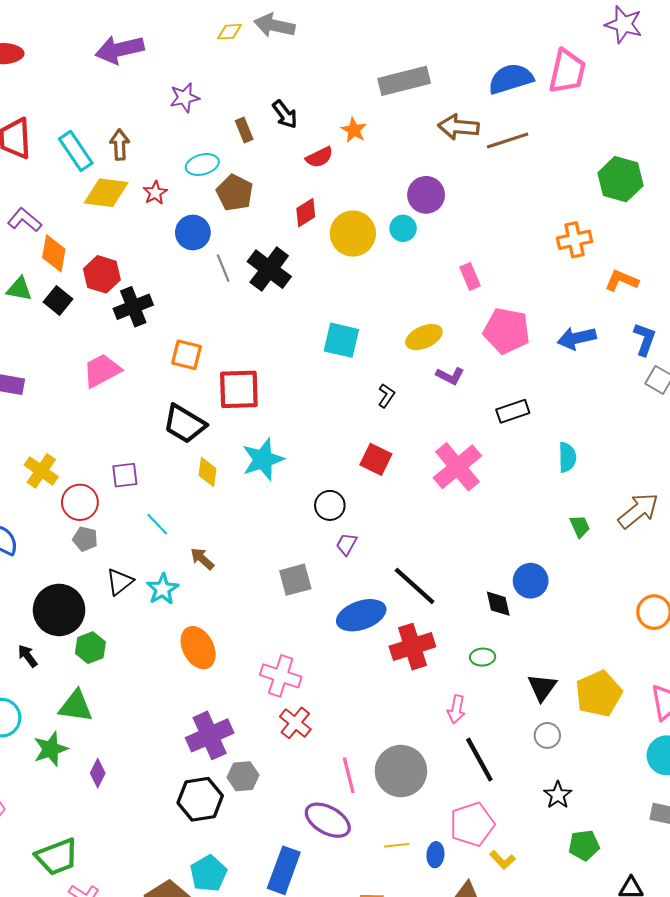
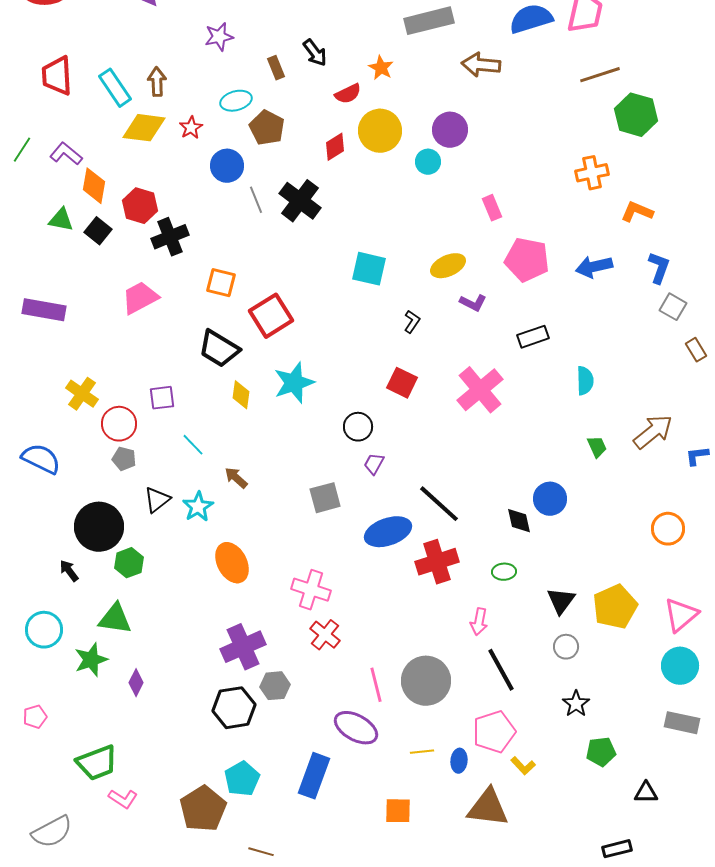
brown line: (508, 140) -> (600, 75), moved
yellow circle: (353, 234) -> (380, 131), moved
red square: (239, 389) -> (271, 316), turned -30

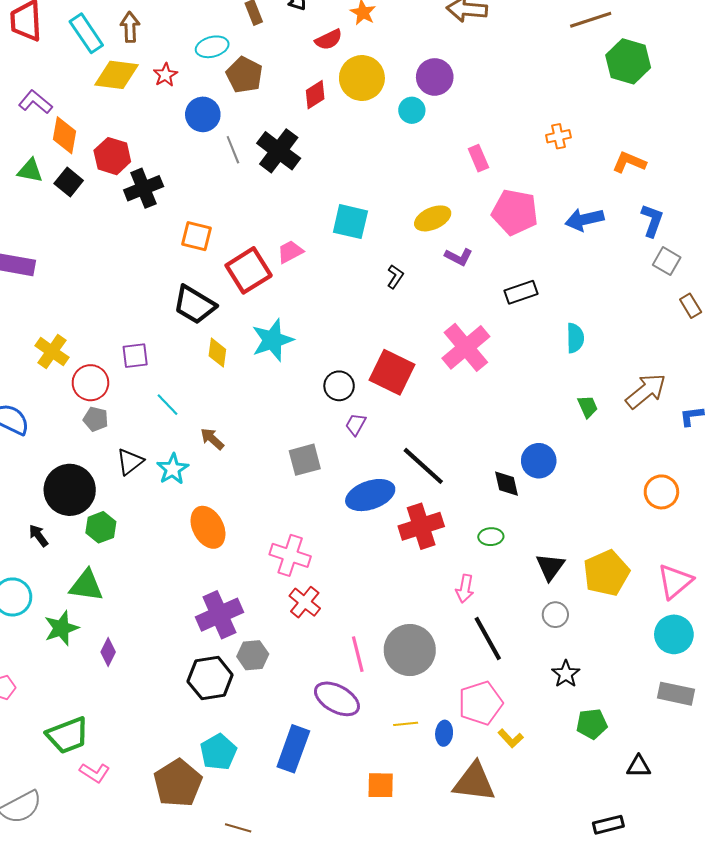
orange cross: (592, 173) -> (558, 136), moved, size x0.7
pink trapezoid: (140, 298) -> (290, 252), moved, size x0.7
red square: (402, 383) -> (392, 372), moved, size x1.4

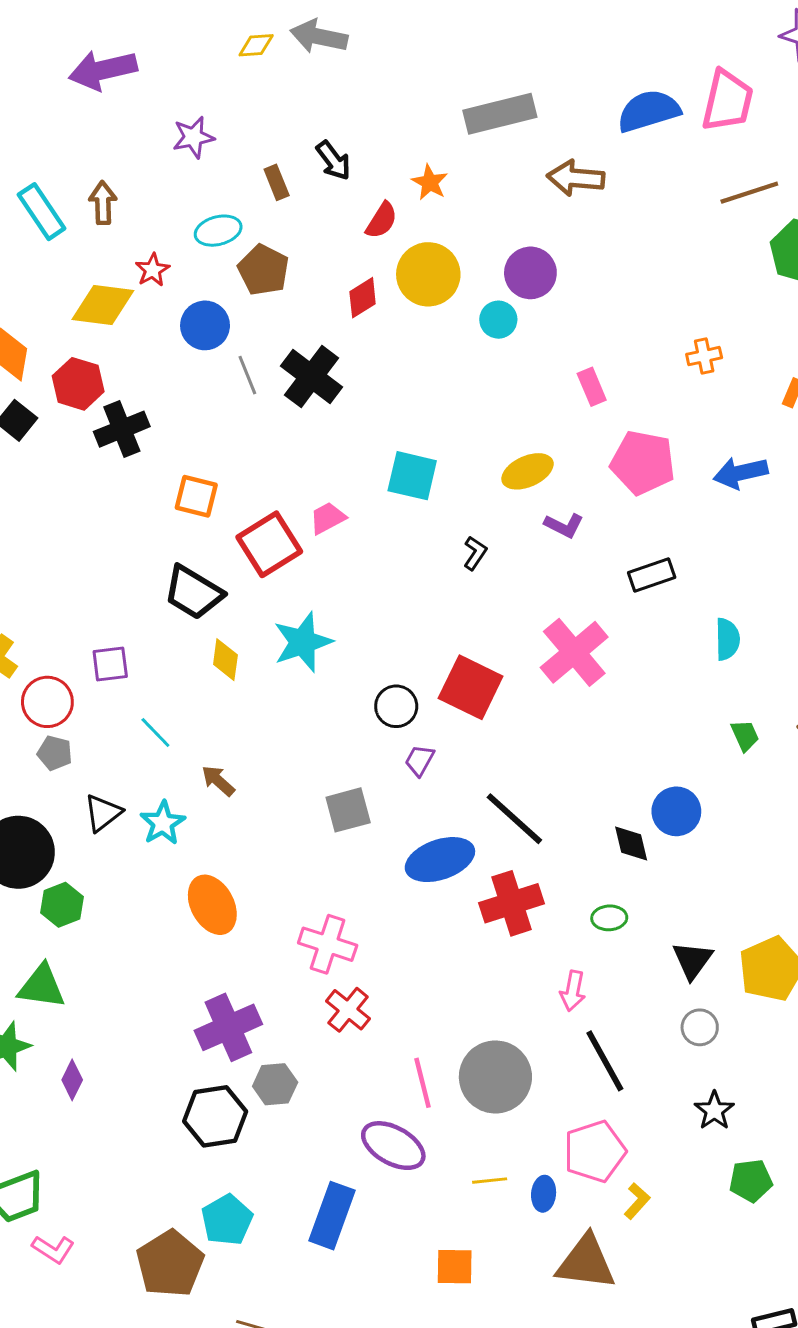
red semicircle: (329, 40) -> (382, 220), turned -32
yellow diamond: (116, 75) -> (103, 305), moved
yellow L-shape: (511, 738) -> (637, 1201), turned -95

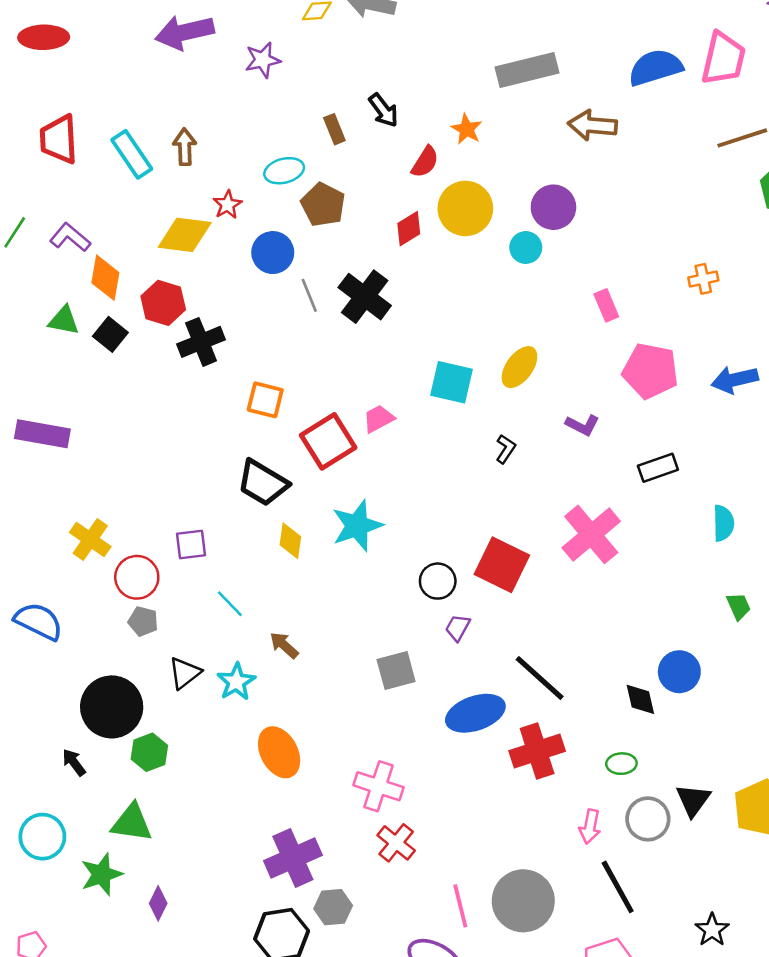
purple star: (193, 137) -> (263, 60), moved
yellow ellipse: (528, 471) -> (519, 367), moved, turned -30
gray circle: (700, 1027) -> (648, 819), moved, size x1.4

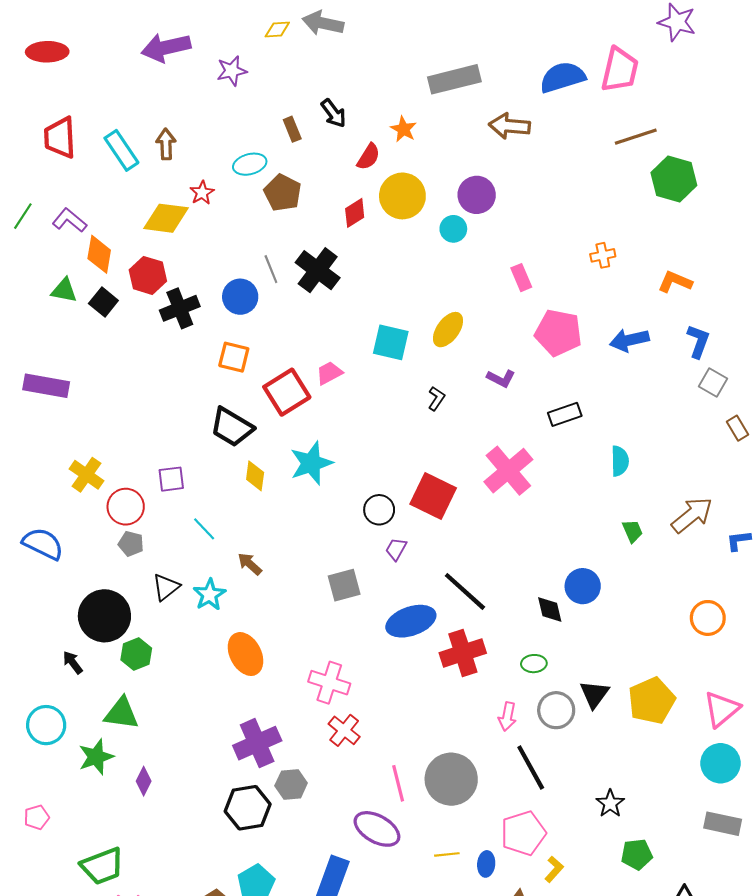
blue circle: (273, 253) -> (240, 297), moved

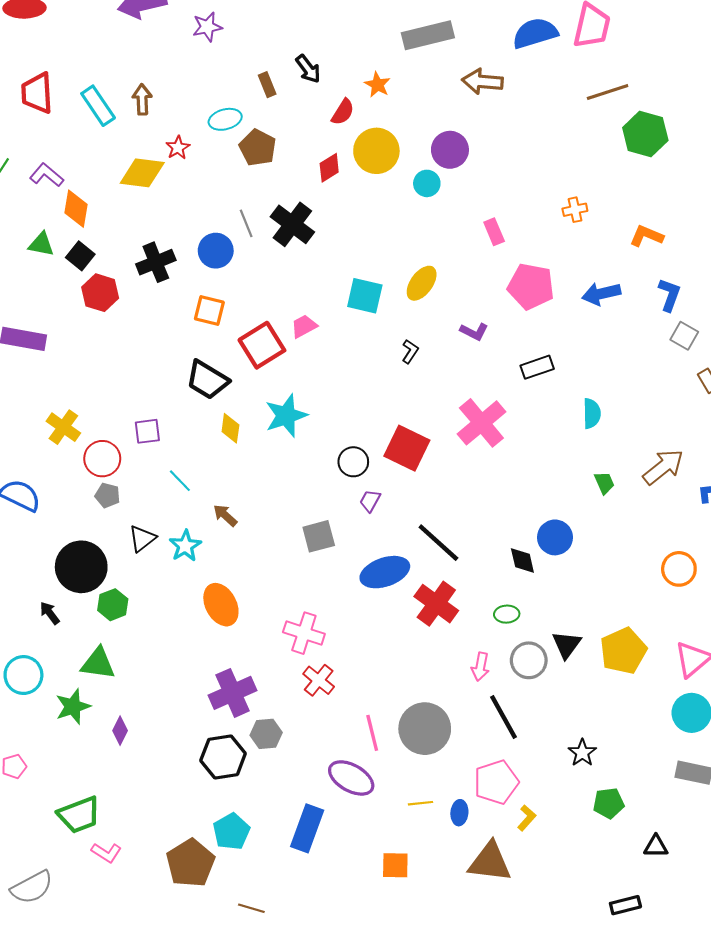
red hexagon: (148, 275) -> (100, 293), moved
red cross: (463, 653) -> (436, 604), turned -36

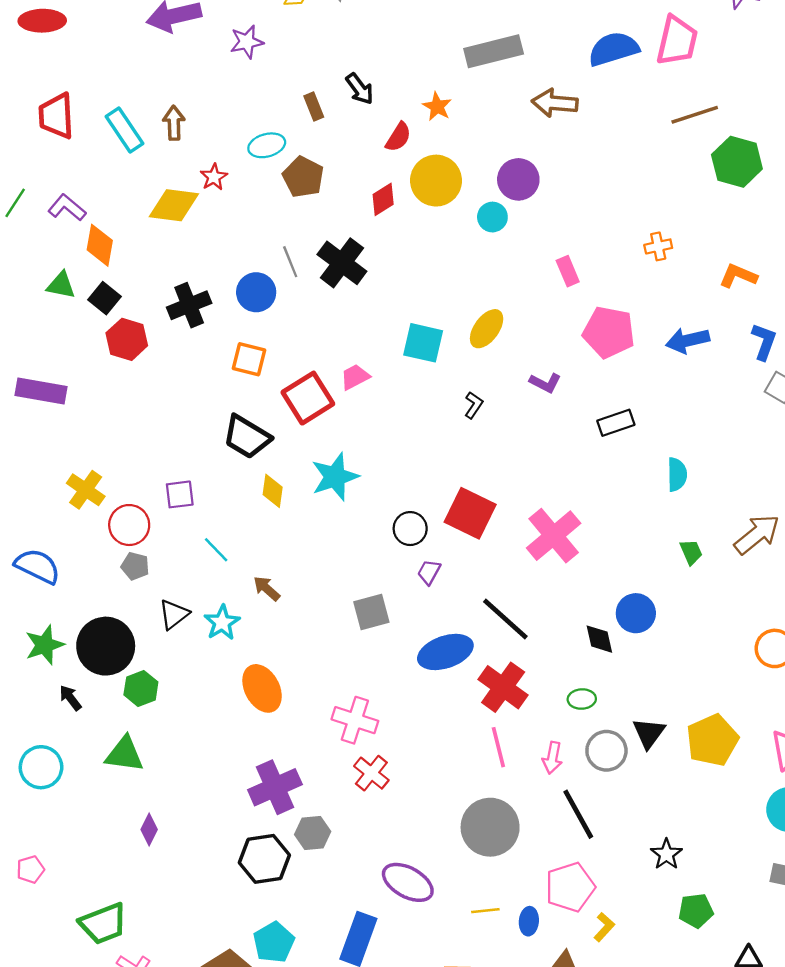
pink cross: (481, 423) -> (554, 536), moved
green star: (73, 707) -> (45, 645), moved
pink line: (372, 733) -> (498, 747), moved

